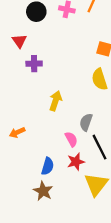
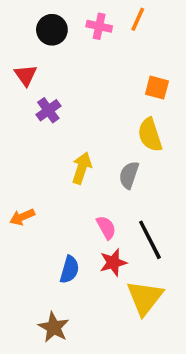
purple cross: (34, 64) -> (48, 110), turned -35
gray semicircle: (86, 122) -> (129, 175), moved
brown star: (43, 191) -> (54, 327), moved

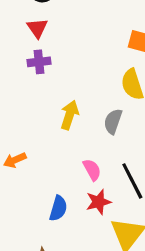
red triangle: (26, 75) -> (37, 28), moved
purple cross: (48, 110) -> (39, 62), turned 30

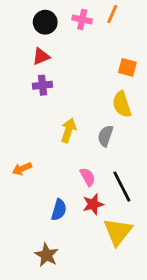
red triangle: (37, 28) -> (41, 56), turned 42

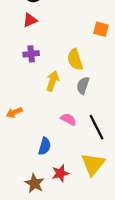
purple cross: (42, 85) -> (31, 54), moved
yellow semicircle: (122, 104) -> (75, 60), moved
pink semicircle: (88, 177) -> (68, 119), turned -35
red star: (93, 204) -> (60, 173), moved

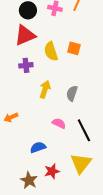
red triangle: (30, 20) -> (25, 35), size x1.6
orange square: (101, 29) -> (74, 48), moved
yellow semicircle: (75, 60) -> (51, 51), moved
blue semicircle: (45, 146) -> (38, 147), turned -126

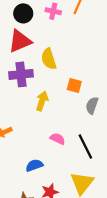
orange square: (74, 48) -> (74, 86), moved
purple cross: (26, 65) -> (21, 74), size x1.5
gray semicircle: (72, 93) -> (92, 105), moved

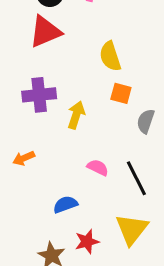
yellow semicircle: (49, 59) -> (110, 56), moved
purple cross: (21, 74) -> (39, 95), moved

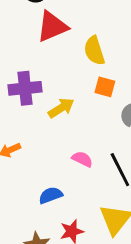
red triangle: (45, 32) -> (52, 27), moved
yellow arrow: (76, 115) -> (61, 108), turned 40

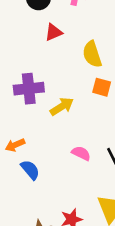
red triangle: (52, 27) -> (54, 32), size x0.6
blue semicircle: (51, 195) -> (30, 170), moved, turned 70

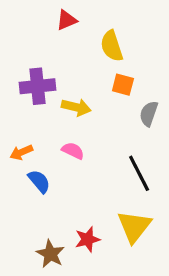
yellow arrow: (62, 107) -> (76, 107), turned 45
pink semicircle: (81, 153) -> (73, 151), moved

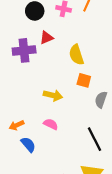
purple cross: (38, 86) -> (24, 50), moved

